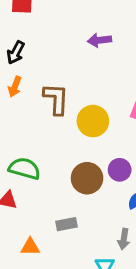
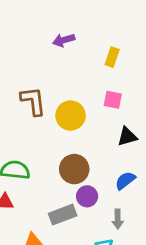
purple circle: (120, 170) -> (87, 196), moved
gray rectangle: (67, 224) -> (63, 215), size x1.4

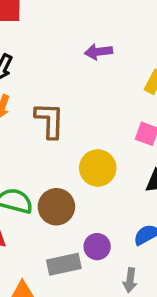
yellow circle: (71, 116) -> (98, 168), moved
brown circle: (74, 169) -> (56, 207), moved

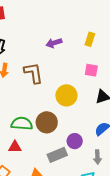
purple arrow: (98, 52) -> (54, 43), moved

